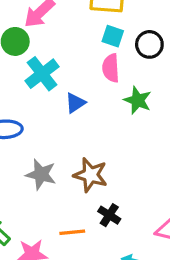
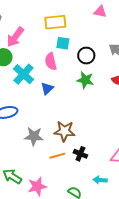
black circle: (149, 44) -> (86, 56), moved
pink semicircle: (111, 68) -> (51, 61), moved
orange line: (72, 232) -> (57, 156), moved

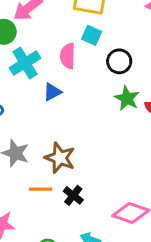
green star: (85, 80) -> (127, 98), moved

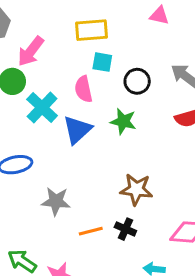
blue triangle: (52, 92) -> (77, 130), size x1.5
green star: (127, 98) -> (123, 121), moved
brown star: (60, 158) -> (136, 189), moved

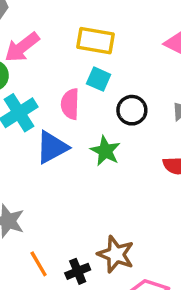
brown star: (136, 189) -> (116, 254), moved
black cross: (125, 229) -> (78, 271), turned 30
orange line: (91, 231) -> (39, 264), turned 60

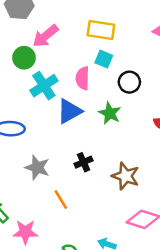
brown star: (116, 254) -> (126, 176), moved
black cross: (78, 271) -> (84, 162), moved

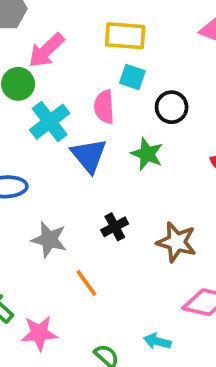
blue triangle: (69, 111) -> (89, 155), turned -36

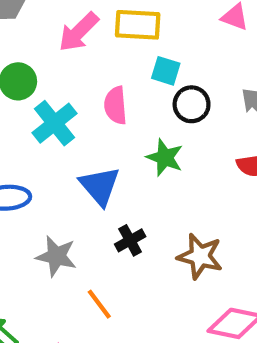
pink arrow: (46, 50) -> (79, 32), moved
cyan square: (132, 77) -> (166, 71), moved
blue triangle: (89, 155) -> (100, 186), moved

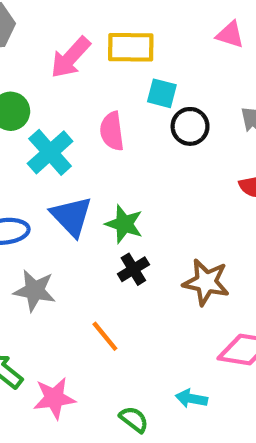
green star: (165, 157) -> (124, 224), moved
blue triangle: (100, 186) -> (71, 216), moved
gray star: (56, 256) -> (35, 290), moved

